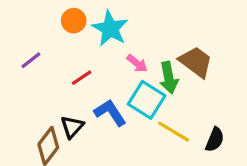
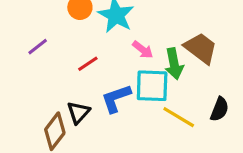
cyan square: (147, 100) -> (152, 86), turned -30
blue L-shape: (110, 113) -> (116, 98), turned -76
black semicircle: (215, 140) -> (219, 109), moved

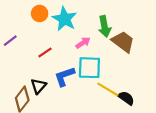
pink arrow: (143, 50) -> (83, 43), turned -72
green arrow: (174, 64) -> (105, 26), moved
black semicircle: (219, 109) -> (126, 98), moved, turned -77

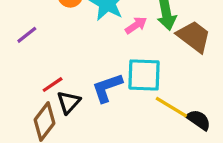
pink arrow: (83, 43) -> (136, 25), moved
red line: (45, 53) -> (53, 85), moved

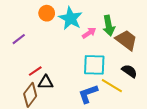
blue L-shape: (107, 88) -> (88, 94), moved
black triangle: (69, 102) -> (46, 82), turned 49
black semicircle: (199, 120) -> (129, 71), moved

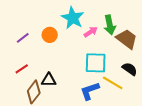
orange circle: (47, 13) -> (50, 35), moved
red line: (35, 71) -> (22, 69), moved

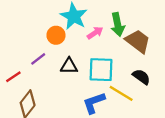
orange circle: (50, 35) -> (56, 35), moved
purple line: (23, 38) -> (38, 59), moved
black triangle: (49, 80) -> (69, 66), moved

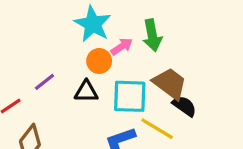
orange circle: (56, 35) -> (99, 61), moved
brown trapezoid: (138, 41) -> (170, 83), moved

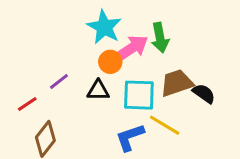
pink arrow: (122, 47) -> (131, 48), size x1.6
brown trapezoid: (170, 83) -> (177, 83), turned -56
black semicircle: (184, 106) -> (204, 94), moved

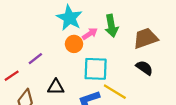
pink arrow: (131, 48) -> (90, 34), size x0.6
brown trapezoid: (177, 83) -> (145, 38), moved
black triangle: (98, 91) -> (56, 87), moved

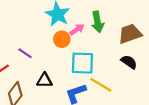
purple line: (35, 59) -> (25, 53), turned 72

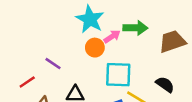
green arrow: (98, 22) -> (135, 28), turned -78
black semicircle: (129, 62) -> (165, 84), moved

